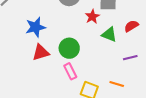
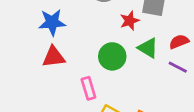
green circle: (69, 48) -> (112, 56), moved
purple line: (130, 58) -> (178, 67), moved, turned 32

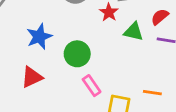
green circle: (112, 56) -> (77, 54), moved
red triangle: (54, 57) -> (32, 77), moved

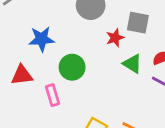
pink rectangle: (92, 86) -> (52, 95), moved

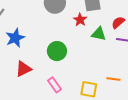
blue star: (42, 39) -> (15, 38), moved
pink rectangle: (52, 95) -> (55, 85), moved

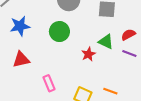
red star: (80, 20) -> (88, 54), moved
green circle: (57, 51) -> (59, 32), moved

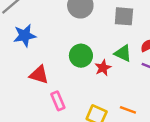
green circle: (59, 32) -> (81, 56), moved
red triangle: (21, 60) -> (39, 75), moved, turned 30

